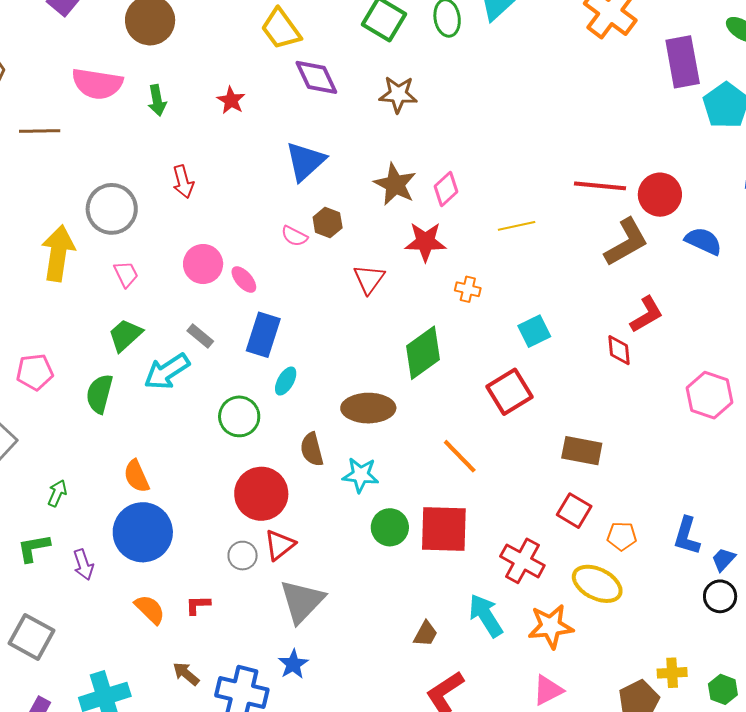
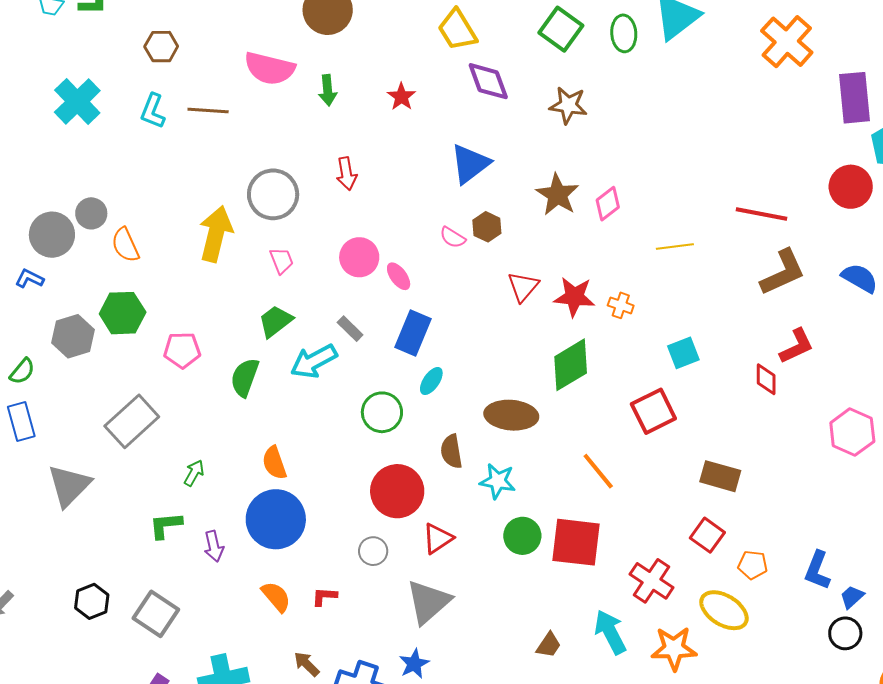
red circle: (660, 195) -> (851, 187), moved
red star: (425, 242) -> (574, 297), moved
red triangle: (280, 545) -> (438, 538), moved

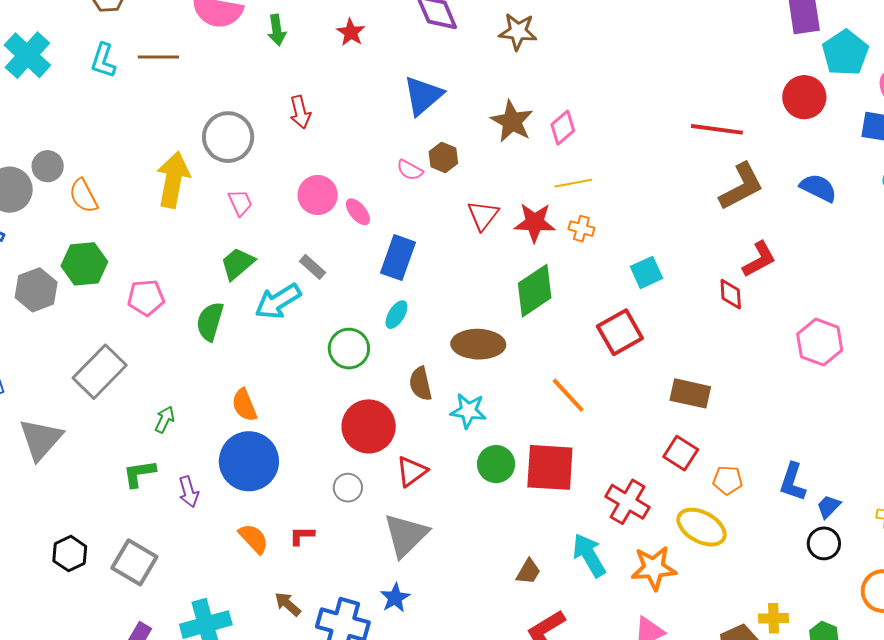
yellow line: (675, 247) -> (573, 183), moved
blue rectangle: (413, 333) -> (398, 258), moved

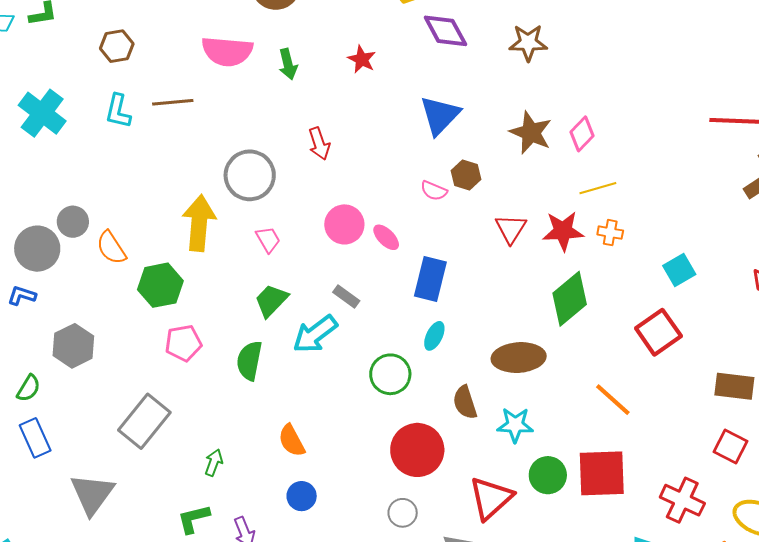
green hexagon: (84, 264) -> (160, 285), moved
blue circle: (249, 461) -> (302, 496), size x0.5
red triangle: (412, 471) -> (491, 498), moved, size x1.4

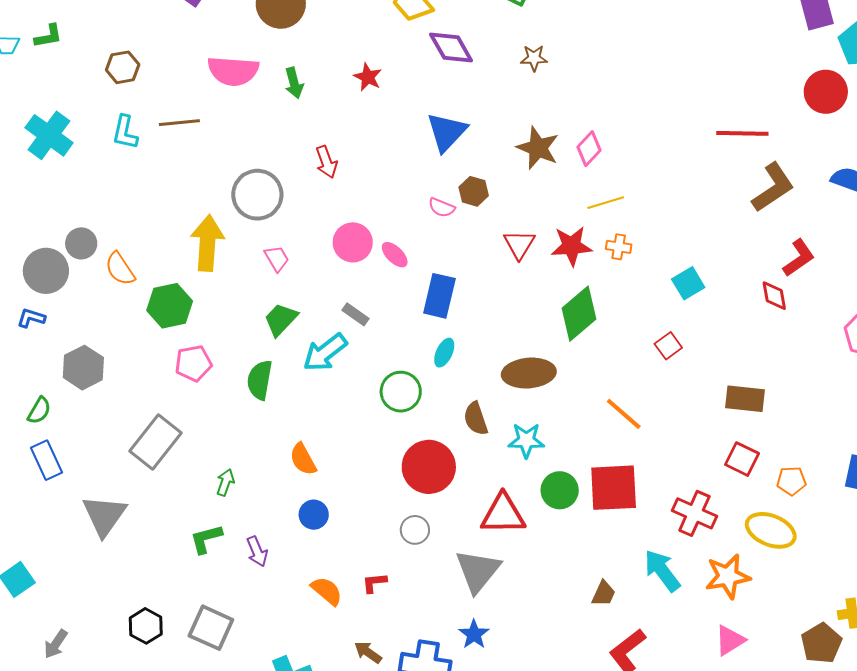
brown star: (528, 43) -> (534, 58), size x0.7
red square: (658, 332) -> (668, 346), size x0.6
red triangle: (491, 498) -> (503, 514), turned 42

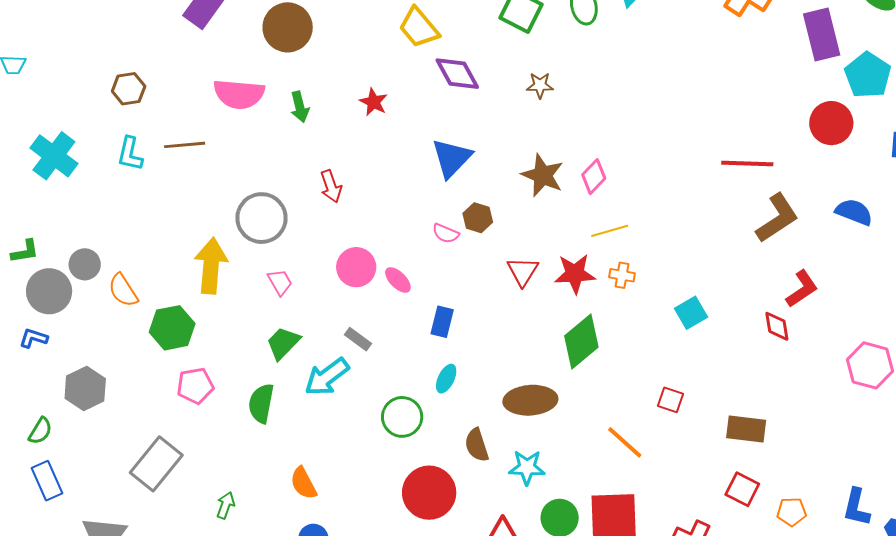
green L-shape: (48, 36) -> (25, 251), moved
blue rectangle: (439, 296) -> (442, 322), size x0.7
red square: (668, 346) -> (671, 400), moved, turned -36

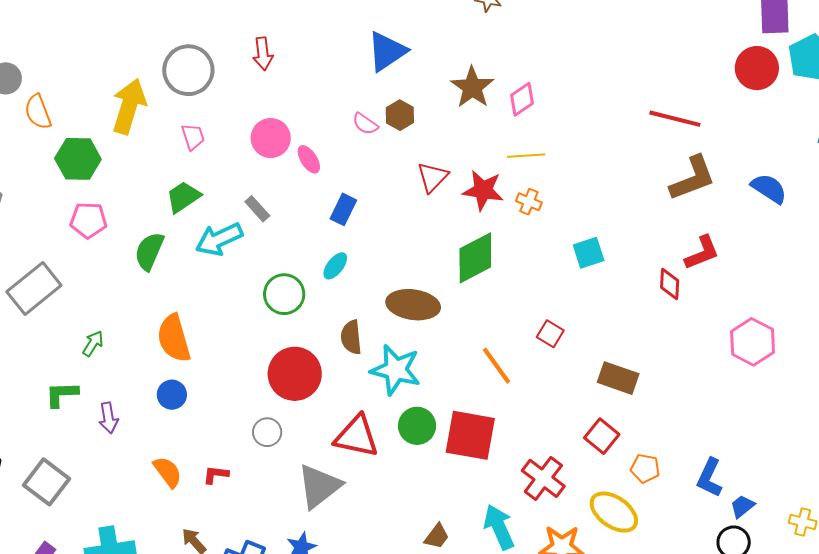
red circle: (831, 123) -> (757, 68), moved
cyan star: (527, 467) -> (396, 370), size x1.4
orange semicircle: (303, 483) -> (174, 338), size x1.4

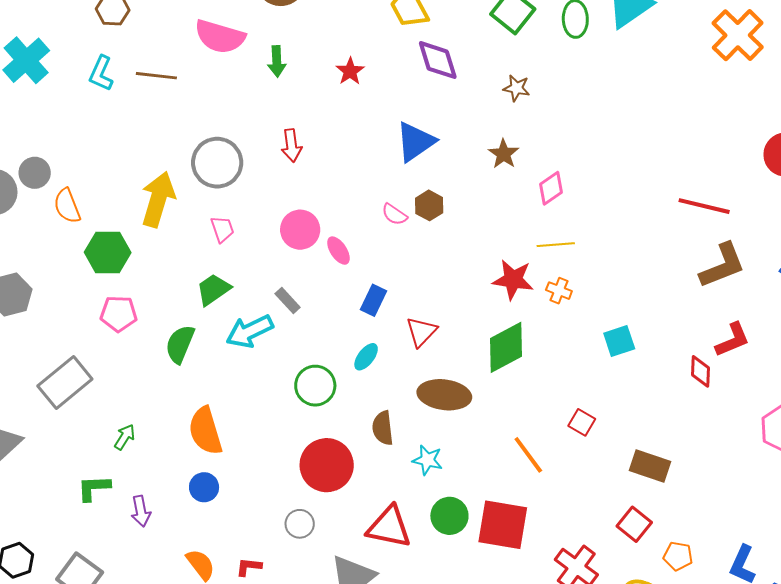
brown star: (472, 87) -> (504, 154), moved, size x0.7
red triangle: (433, 177) -> (421, 332), moved
cyan star: (396, 370) -> (427, 460), size x0.6

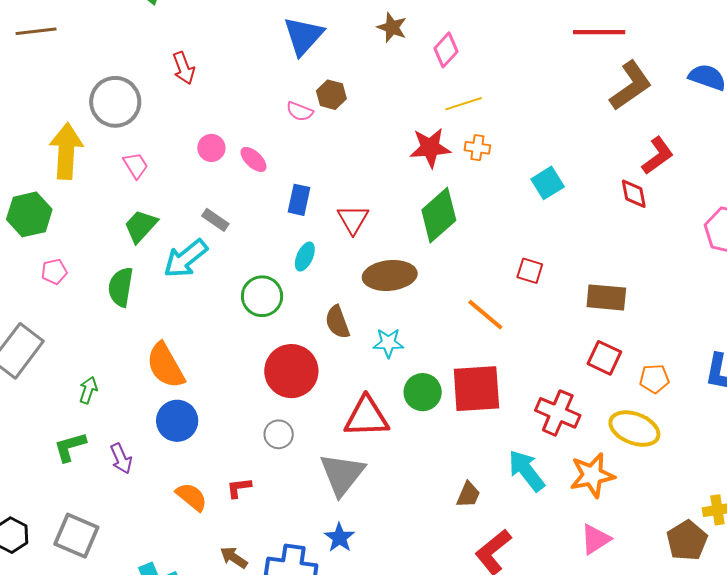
pink circle: (300, 230) -> (211, 148), size x0.7
pink pentagon: (119, 314) -> (54, 272), size x0.7
blue circle: (204, 487) -> (177, 421), size x1.4

